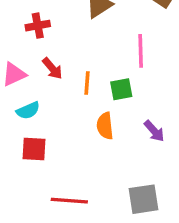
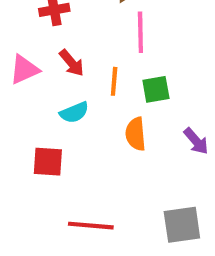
pink line: (141, 51) -> (140, 32), moved
cyan semicircle: (28, 111) -> (74, 112), moved

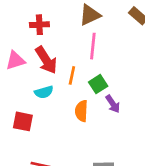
red arrow: (72, 63) -> (46, 60), size x1.5
green square: (156, 89) -> (98, 84), turned -30
purple arrow: (196, 141) -> (113, 104), moved

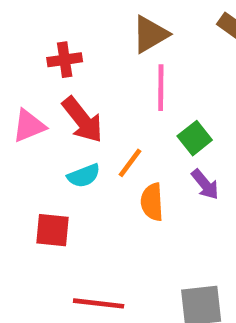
orange line: (72, 75) -> (130, 163), moved, turned 30
green square: (98, 84) -> (195, 138), moved

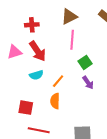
orange line: (130, 163) -> (58, 81), moved
orange semicircle: (152, 202) -> (55, 101), moved
red square: (52, 230) -> (26, 108), moved

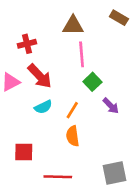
brown triangle: (69, 17) -> (73, 25), turned 36
green square: (85, 62) -> (92, 82), moved
red square: (26, 108) -> (24, 152), moved

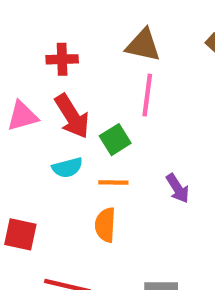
green square: (92, 82) -> (115, 140), moved
orange line: (72, 110) -> (113, 183), turned 48

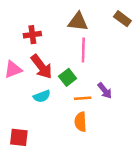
orange line: (113, 183) -> (83, 98), moved
purple arrow: (178, 188) -> (105, 91), moved
orange semicircle: (105, 225) -> (80, 122), moved

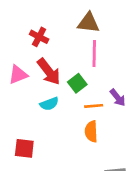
red cross: (32, 35) -> (39, 37), turned 35

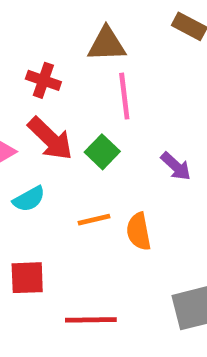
red cross: (39, 37) -> (43, 80), moved
cyan semicircle: (49, 104) -> (29, 199), moved
orange line: (94, 106) -> (94, 220), moved

